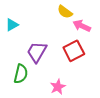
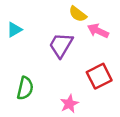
red square: (74, 51) -> (99, 76), moved
purple trapezoid: (37, 52) -> (61, 45), moved

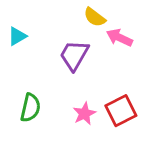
red square: (99, 76) -> (121, 111), moved
pink star: (69, 104) -> (84, 114), moved

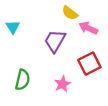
cyan triangle: (17, 36) -> (13, 27), turned -32
red square: (121, 111) -> (89, 64), moved

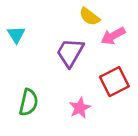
pink arrow: (88, 28) -> (113, 36), turned -54

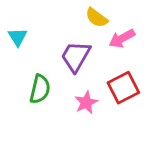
green semicircle: (29, 102) -> (40, 89), moved
pink star: (80, 108) -> (86, 103), moved

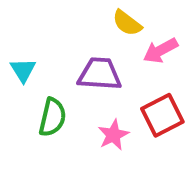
cyan triangle: (18, 37) -> (23, 70), moved
purple trapezoid: (76, 56) -> (100, 74), turned 64

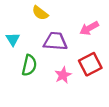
yellow semicircle: (127, 23) -> (40, 13), moved

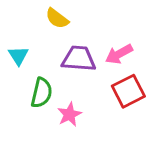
pink arrow: (89, 28) -> (119, 54), moved
pink star: (63, 75) -> (69, 114), moved

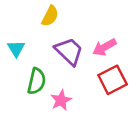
yellow semicircle: (57, 18) -> (50, 16), turned -100
purple trapezoid: (79, 59) -> (69, 51), turned 40

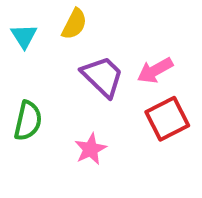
cyan triangle: (16, 49) -> (24, 36), moved
green semicircle: (36, 81) -> (28, 121), moved

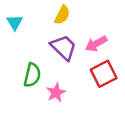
yellow semicircle: (74, 24) -> (62, 15), moved
green semicircle: (28, 121) -> (32, 75), moved

